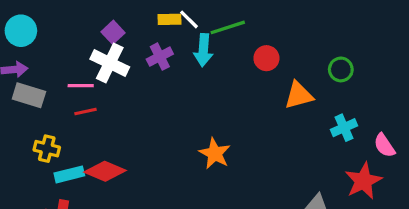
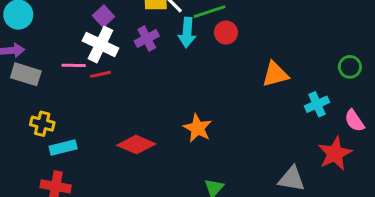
red circle: (266, 58) -> (226, 33), moved
green circle: (341, 69) -> (350, 67), moved
red line: (86, 111) -> (100, 74), moved
red diamond: (105, 171) -> (136, 145), moved

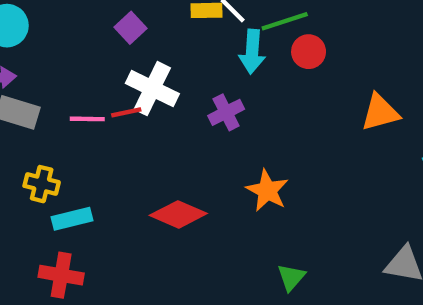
purple cross: (147, 39) -> (226, 112), moved
white cross: (100, 44) -> (152, 89), moved
pink line: (74, 65) -> (87, 119), moved

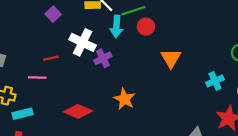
white cross: (152, 89) -> (83, 42), moved
orange triangle: (380, 112) -> (171, 58), moved, turned -45
pink line: (87, 119) -> (37, 77), moved

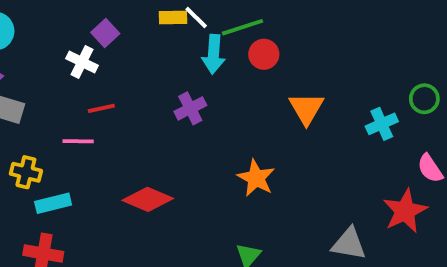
white cross: (83, 42) -> (82, 62), moved, size x0.7
cyan cross: (215, 81) -> (382, 124), moved
orange star: (124, 99) -> (256, 178), moved

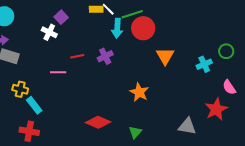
red circle: (264, 54) -> (143, 28), size x1.5
red line: (101, 108) -> (77, 56), moved
pink line: (78, 141) -> (58, 72), moved
red diamond: (148, 199) -> (98, 122), moved
cyan rectangle: (53, 203) -> (34, 105), turned 66

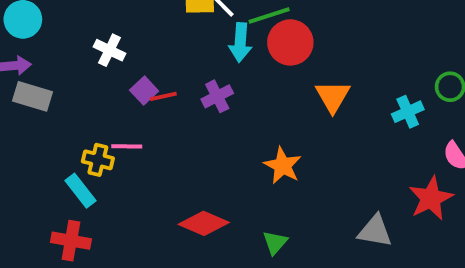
purple square: (61, 17) -> (144, 91), moved
pink line: (58, 72) -> (127, 146), moved
yellow cross: (20, 89) -> (98, 160), moved

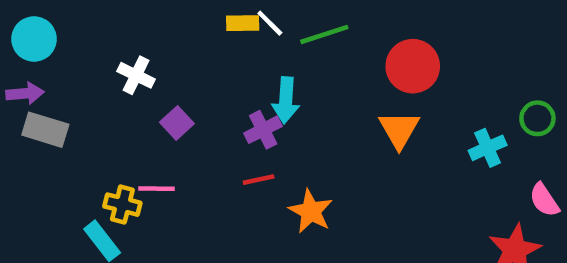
cyan arrow: (240, 42) -> (286, 100), moved
red circle: (290, 42) -> (413, 66), moved
red line: (163, 96) -> (259, 180), moved
orange star: (283, 166) -> (311, 211), moved

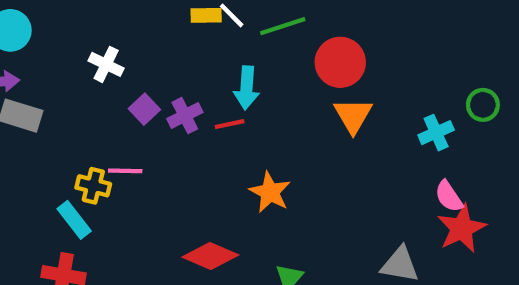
red circle: (413, 66) -> (340, 62), moved
purple cross: (263, 130) -> (185, 116), moved
red line: (259, 180) -> (230, 124), moved
pink semicircle: (544, 200) -> (449, 196), moved

